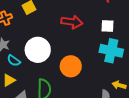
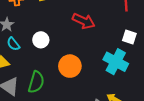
white square: (108, 26) -> (129, 37), moved
white circle: (38, 50) -> (41, 40), size x0.6

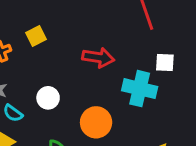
cyan cross: (116, 62) -> (140, 89), moved

